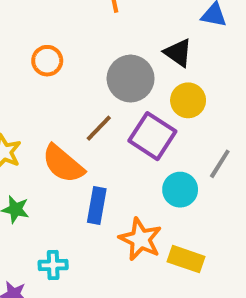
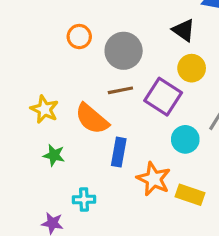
gray circle: (131, 79) -> (124, 51), moved
brown line: (99, 128) -> (120, 90), turned 35

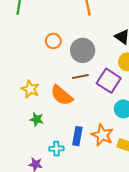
blue rectangle: (119, 152) -> (77, 136), moved

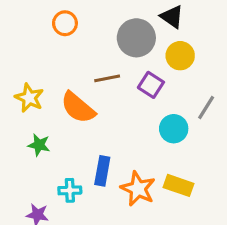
gray circle: (83, 50) -> (136, 38), moved
purple square: (109, 81) -> (151, 85), size x0.7
orange star: (102, 135) -> (138, 189), moved

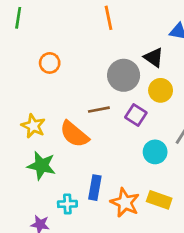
orange circle: (65, 23) -> (50, 63), moved
green star: (39, 145) -> (41, 166), size x1.5

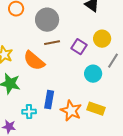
gray circle: (124, 75) -> (47, 20), moved
yellow circle: (161, 90) -> (102, 39), moved

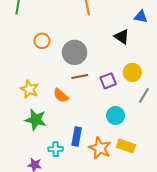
purple square: (79, 47) -> (108, 81), turned 35
orange semicircle: (34, 61) -> (61, 95), size x0.7
cyan circle: (93, 74) -> (116, 115), moved

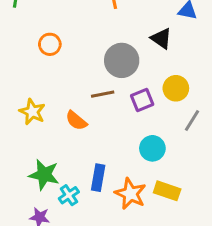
gray circle: (75, 52) -> (122, 60), moved
green star: (36, 120) -> (44, 175), moved
cyan cross: (56, 149) -> (69, 195), turned -32

